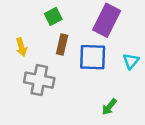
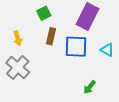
cyan triangle: (131, 61) -> (107, 50), turned -40
gray cross: (39, 80) -> (18, 67), moved, turned 30

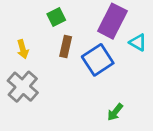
blue square: (76, 47) -> (98, 60), turned -35
cyan triangle: (107, 50) -> (138, 42), moved

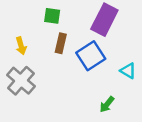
green square: (56, 17) -> (52, 16), turned 35
cyan triangle: (138, 42) -> (128, 71), moved

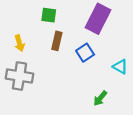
blue square: (91, 56) -> (85, 53), size x0.7
gray cross: (21, 81) -> (19, 76), turned -32

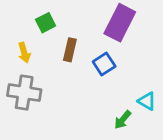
green square: (49, 15) -> (46, 23), moved, turned -35
cyan triangle: (120, 67) -> (147, 101), moved

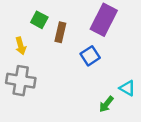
green square: (46, 23) -> (39, 20), turned -35
brown rectangle: (70, 50) -> (60, 32), moved

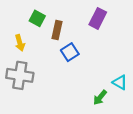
purple rectangle: (104, 20) -> (98, 18), size x0.7
blue square: (90, 56) -> (70, 52), moved

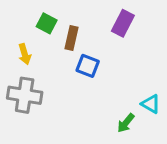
blue square: (70, 52) -> (88, 66), turned -36

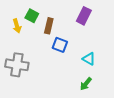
yellow arrow: (25, 54) -> (17, 26), moved
cyan triangle: (151, 104) -> (89, 59), moved

